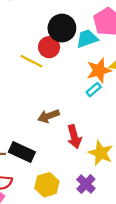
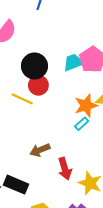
black circle: (62, 28) -> (34, 66), moved
cyan trapezoid: (87, 39) -> (73, 62), moved

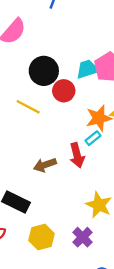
red circle: (38, 85) -> (64, 91), moved
red arrow: (65, 169) -> (77, 155), moved

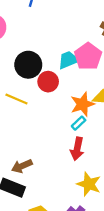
red arrow: (77, 155) -> (77, 149), moved, turned 30
brown arrow: (45, 165) -> (22, 166), moved

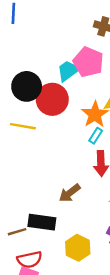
red circle: (48, 82) -> (52, 99), size x1.4
brown arrow: (22, 166) -> (70, 193), moved

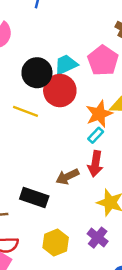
cyan trapezoid: (68, 71) -> (66, 65), moved
brown arrow: (70, 193) -> (67, 177), moved
black rectangle: (42, 222) -> (34, 197), moved

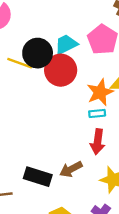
yellow line: (25, 111) -> (20, 63), moved
cyan rectangle: (96, 135) -> (97, 113), turned 42
brown arrow: (67, 177) -> (71, 169), moved

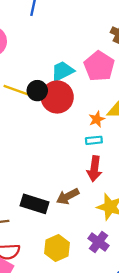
black circle: (38, 53) -> (37, 91), moved, size x0.7
orange star: (100, 92) -> (97, 119), size x0.6

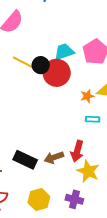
cyan rectangle: (94, 140) -> (93, 119), moved
red arrow: (94, 169) -> (77, 151), moved
purple cross: (98, 242) -> (74, 199), turned -30

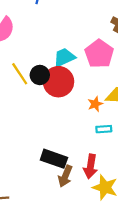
yellow line: (23, 62) -> (20, 74), turned 35
brown arrow: (54, 157) -> (65, 176), turned -42
black rectangle: (25, 160) -> (54, 159), moved

